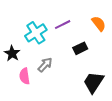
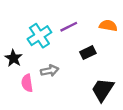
orange semicircle: (99, 24) -> (108, 26), turned -42
gray arrow: (45, 65) -> (50, 71), turned 35

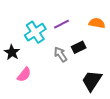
gray arrow: (50, 71) -> (60, 54), moved, turned -112
pink semicircle: (27, 83) -> (24, 75), turned -133

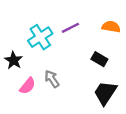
black rectangle: (79, 47) -> (99, 59), moved, turned 56
gray arrow: (60, 54) -> (52, 79), moved

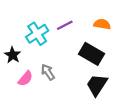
black rectangle: (99, 59) -> (91, 54), size x1.6

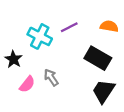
cyan cross: (37, 34) -> (40, 36), turned -30

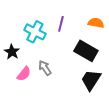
purple line: (69, 27) -> (61, 24), turned -49

